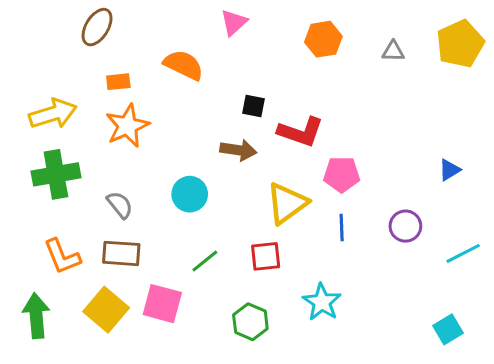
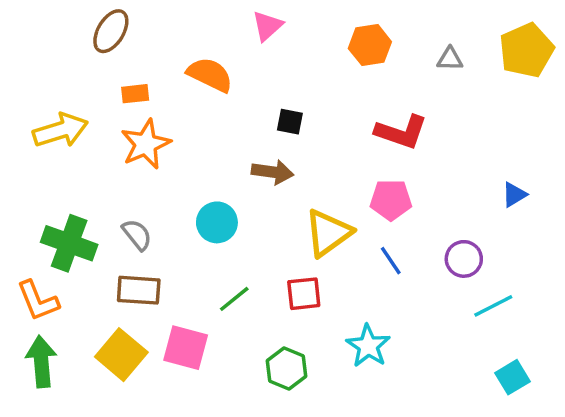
red L-shape: (301, 132) -> (401, 132), moved
green cross: (56, 174) -> (69, 243), moved, turned 30
blue line: (342, 228) -> (391, 261), turned -32
cyan line: (463, 253) -> (493, 306), moved
orange L-shape: (62, 256) -> (38, 301), moved

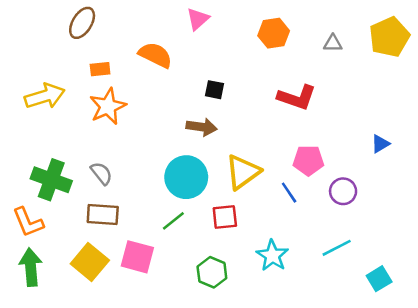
pink pentagon: (391, 200) -> (308, 160), moved
cyan circle: (217, 222) -> (186, 177), moved, size x1.4
cyan line: (493, 306) -> (337, 248), moved

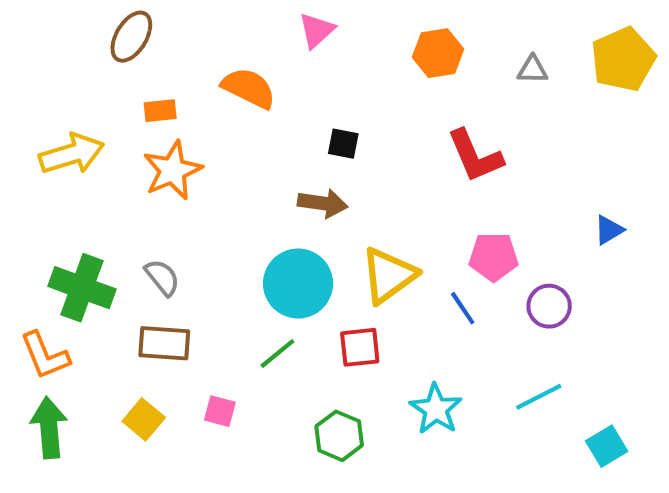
red L-shape: (297, 97) -> (475, 156), turned 48
pink square: (137, 257) -> (220, 411), size x0.6
yellow square: (90, 262) -> (144, 419), size x0.7

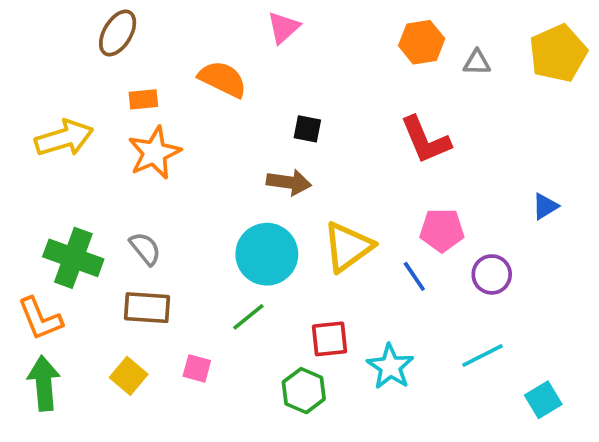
orange hexagon: (438, 53) -> (422, 42), moved
red square: (360, 347) -> (330, 339), moved

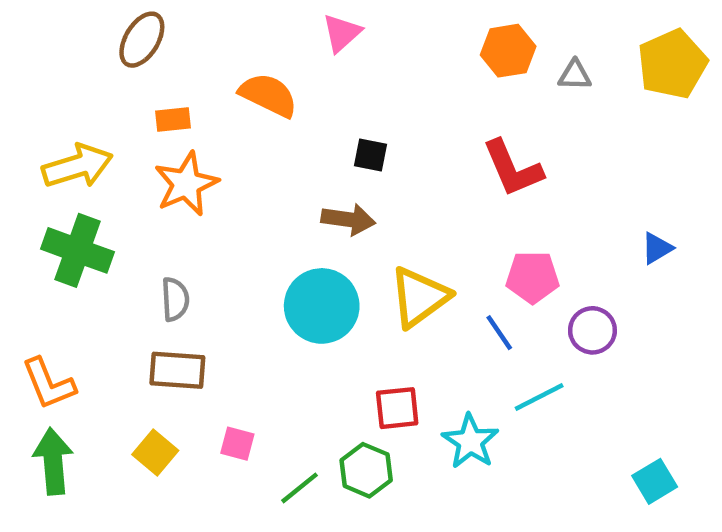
gray semicircle: (145, 249) -> (175, 299), turned 36
green cross: (73, 258) -> (77, 250), moved
green line: (248, 317) -> (299, 488), moved
cyan line: (482, 356) -> (539, 397), moved

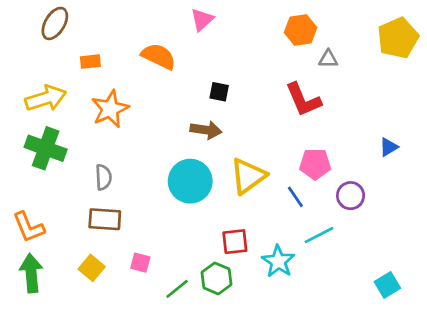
brown ellipse: (142, 40) -> (55, 23), moved
gray triangle: (575, 75) -> (328, 59), moved
orange rectangle: (173, 119) -> (90, 62), moved

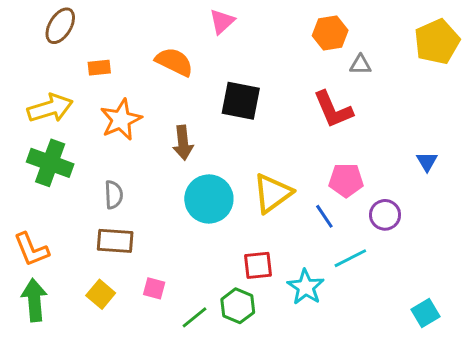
black square: (219, 92) -> (241, 101), size x1.8
brown arrow: (206, 130) -> (183, 143), moved, turned 76
blue triangle: (389, 147) -> (427, 161), turned -30

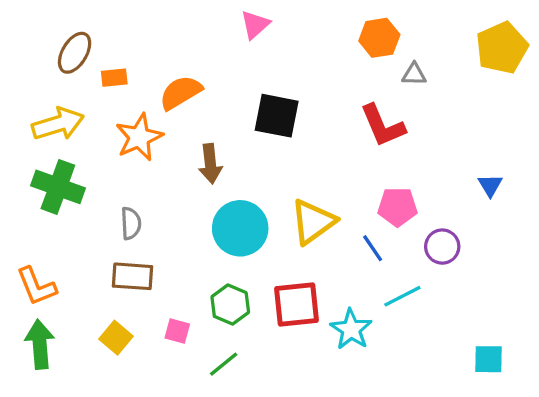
brown ellipse: (60, 26) -> (75, 53), moved
orange semicircle: (174, 62) -> (181, 93), moved, turned -57
red square: (258, 265) -> (296, 304), size x1.4
green hexagon: (238, 306) -> (230, 304), moved
cyan square: (425, 313) -> (489, 359), turned 32

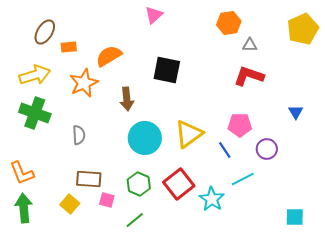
red L-shape: (383, 126) -> (249, 76), moved, turned 132
brown rectangle: (132, 276) -> (89, 179), moved
red square: (296, 304) -> (179, 184), turned -32

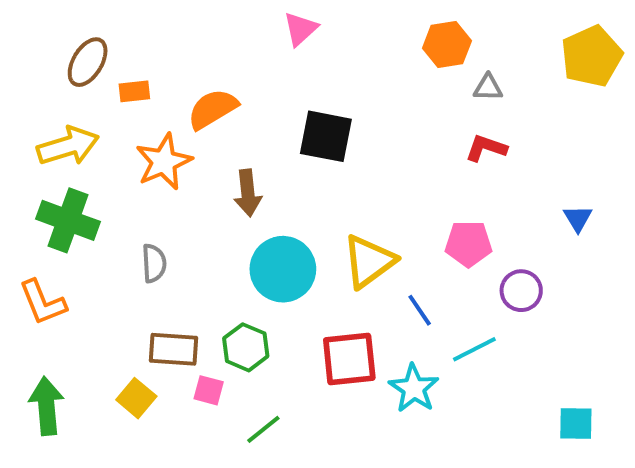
red L-shape: (249, 76) -> (486, 148), size x0.7
blue line: (225, 150) -> (420, 310), moved
orange L-shape: (22, 173) -> (43, 302), moved
green hexagon: (139, 184) -> (246, 347), moved
red square: (179, 184) -> (349, 359), turned 32

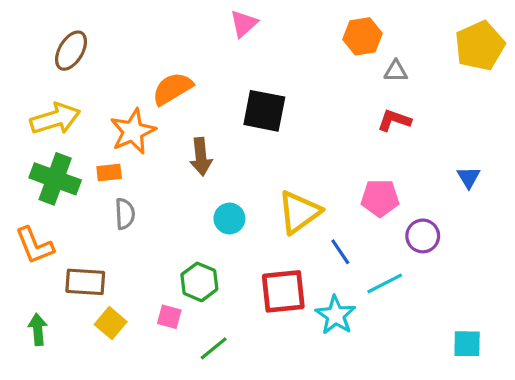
orange rectangle: (134, 91) -> (109, 173), moved
cyan circle: (283, 269) -> (229, 219), size x0.6
brown rectangle: (173, 349) -> (85, 282), moved
green arrow: (47, 406) -> (38, 329), size x0.7

